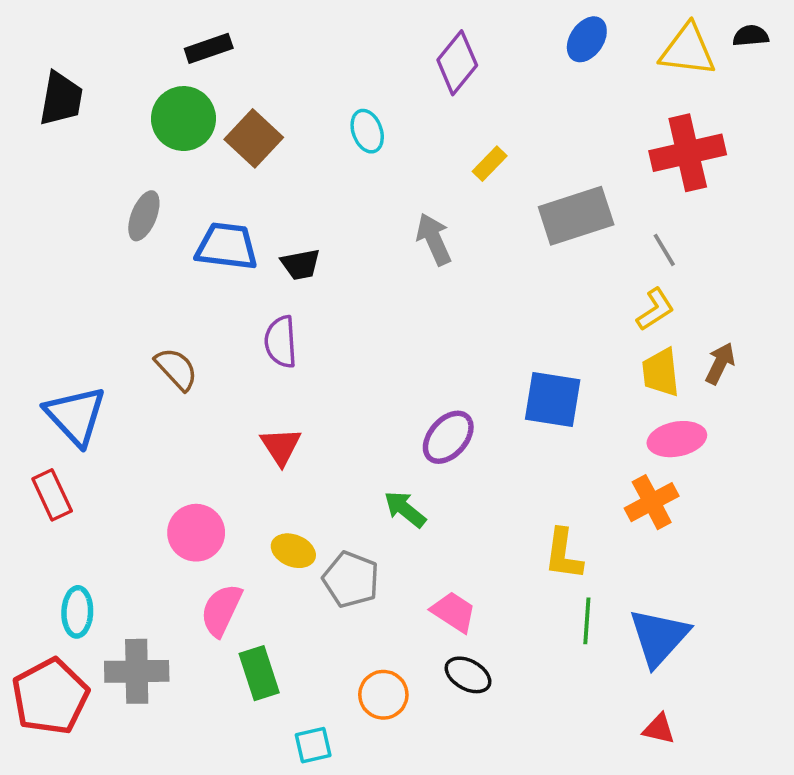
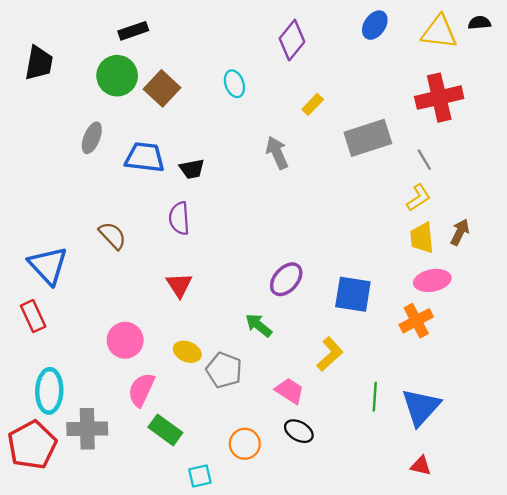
blue square: (553, 399) -> (353, 294), moved
yellow L-shape: (563, 554) -> (330, 354), moved, turned -140
cyan ellipse: (77, 612) -> (49, 391), size x1.4
green rectangle: (259, 673) -> (165, 430), turned -36

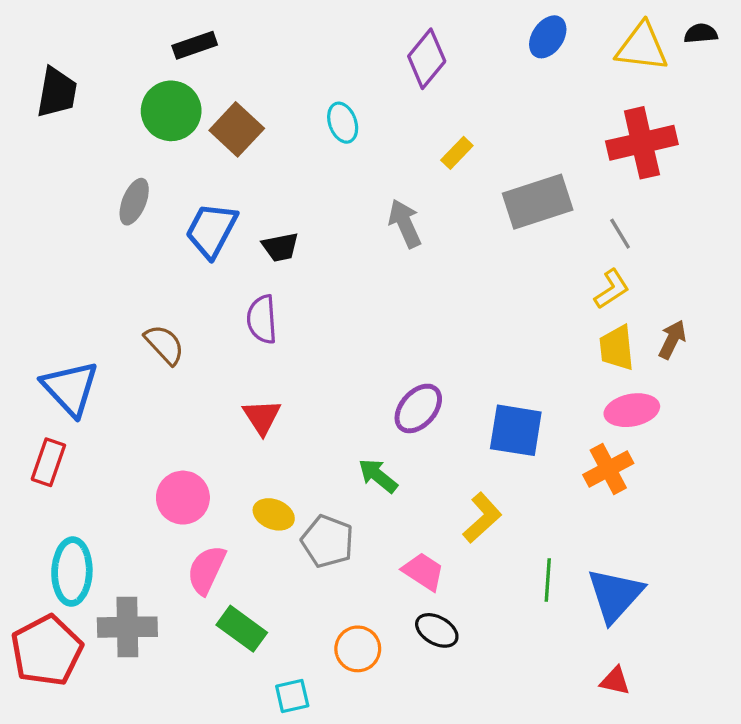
blue trapezoid: (145, 157) -> (211, 230), turned -69
red rectangle: (33, 316) -> (48, 462), turned 44

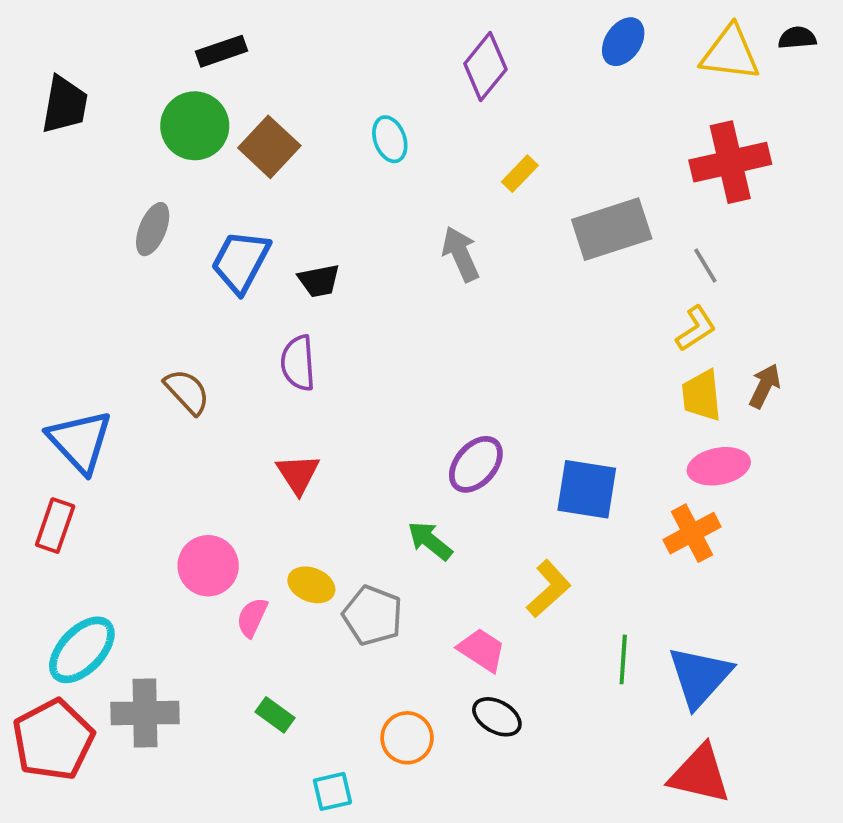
pink semicircle: (206, 570) -> (252, 617), moved, size x0.7
cyan ellipse: (72, 572) -> (82, 650), turned 42
green rectangle: (242, 629) -> (275, 715), size x0.7
red triangle: (615, 681) -> (700, 774), size x1.8

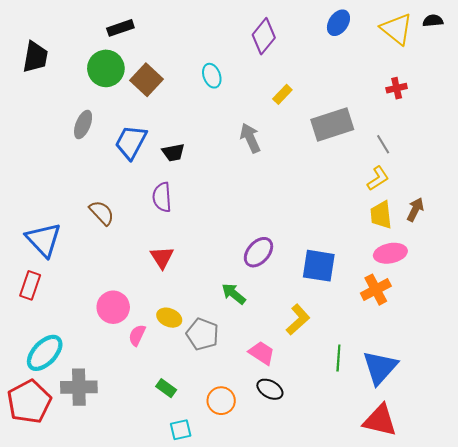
yellow triangle: (730, 53) -> (397, 29), turned 32
red cross: (730, 162) -> (397, 88), size x0.5
green rectangle: (275, 715) -> (166, 388), moved

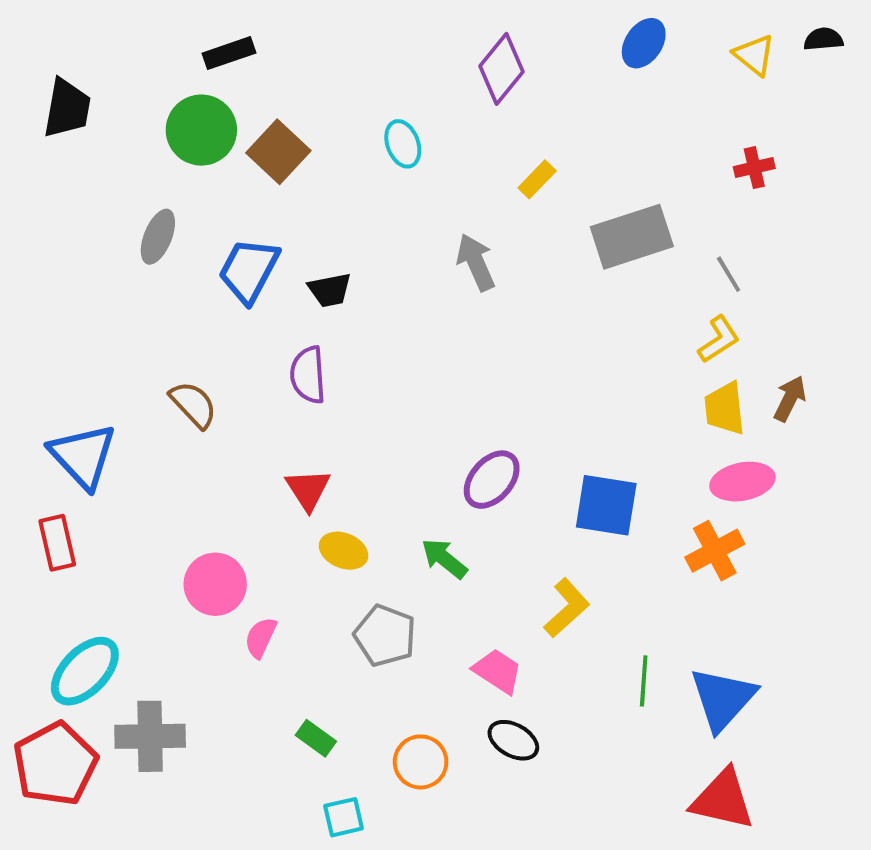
yellow triangle: (397, 29) -> (754, 55), size x0.7
red rectangle: (30, 285) -> (57, 543), turned -32
yellow ellipse: (169, 318) -> (344, 551), moved

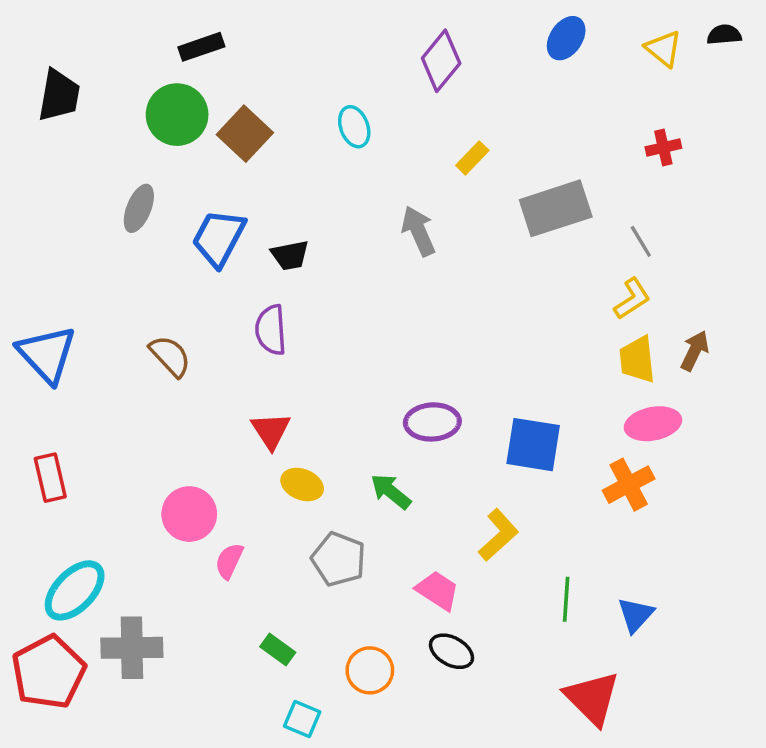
blue triangle: (83, 456) -> (47, 354), moved
purple ellipse: (492, 480) -> (432, 422), turned 46
blue triangle: (723, 699) -> (636, 615), size x0.6
red triangle: (723, 799) -> (592, 698), moved, turned 32
cyan square: (344, 817) -> (302, 719), turned 36

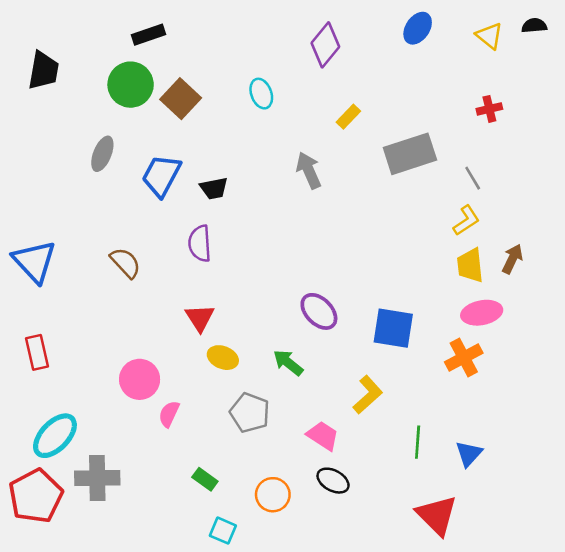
purple ellipse: (432, 422) -> (319, 311), turned 48

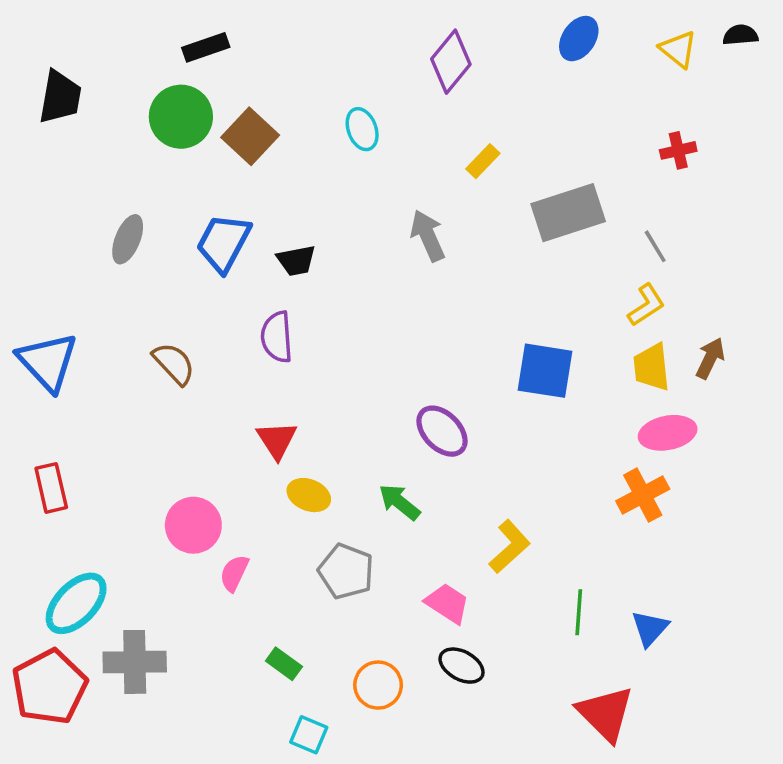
gray ellipse: (102, 154) -> (128, 239), moved
blue square: (393, 328) -> (545, 371), moved

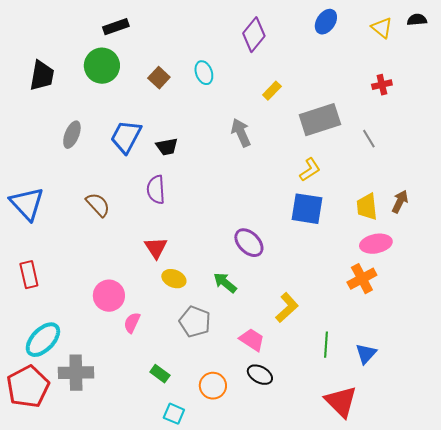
black trapezoid: (60, 97) -> (42, 76), moved
brown square: (250, 136) -> (159, 78), moved, size x0.7
yellow L-shape: (646, 305) -> (310, 170), moved

